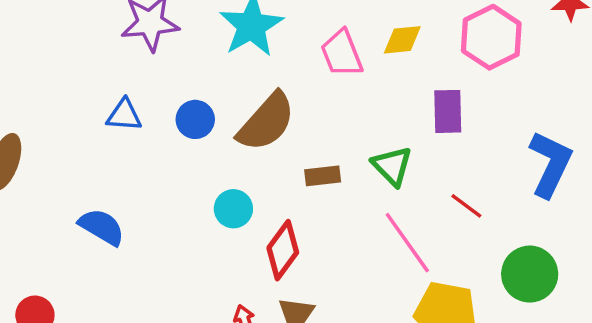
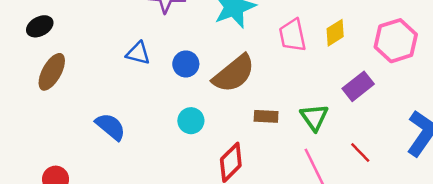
yellow diamond: (402, 40) -> (335, 33), turned -36
purple rectangle: (448, 111) -> (358, 86), turned 44
cyan circle: (233, 209) -> (191, 121), moved

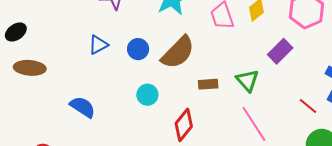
blue triangle: (138, 53) -> (98, 45), turned -35
brown ellipse: (52, 72) -> (30, 68), turned 72
red line: (360, 152) -> (308, 106), moved

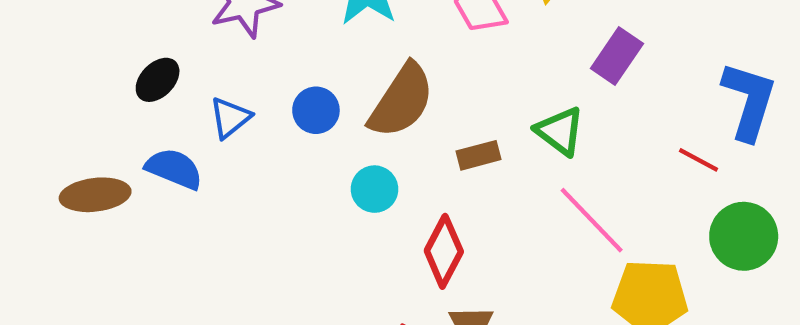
black ellipse: (16, 32) -> (158, 80), moved
cyan circle: (147, 95) -> (375, 189), moved
blue semicircle: (83, 107) -> (174, 169), moved

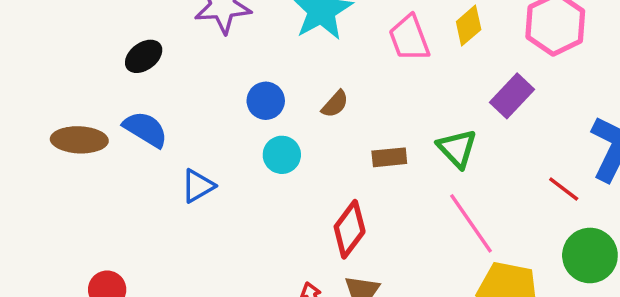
brown semicircle: (402, 101) -> (335, 104), size x0.5
blue triangle: (230, 118) -> (198, 186), moved
cyan circle: (375, 189) -> (282, 155), moved

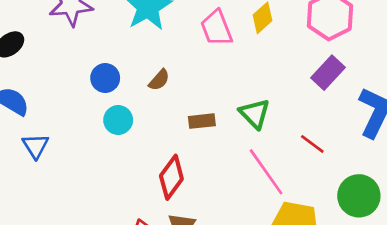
purple rectangle: (512, 96) -> (328, 73), moved
blue triangle: (198, 186) -> (35, 146), moved, turned -32
red line: (564, 189) -> (312, 144), moved

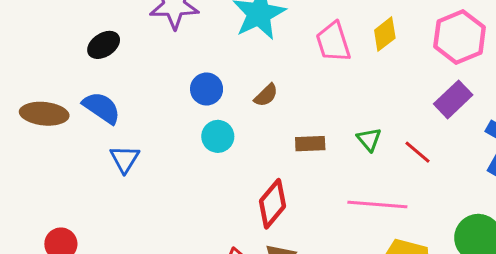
green triangle: (255, 114) -> (369, 139), size x0.7
red line: (312, 144) -> (417, 152), moved
pink line: (266, 172) -> (377, 204), turned -54

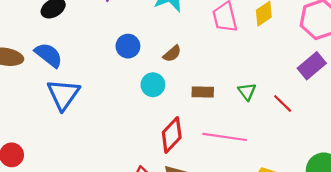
cyan circle: (218, 136) -> (153, 85), moved
blue triangle: (125, 159) -> (63, 94), size x1.5
pink line: (377, 204) -> (225, 137), moved

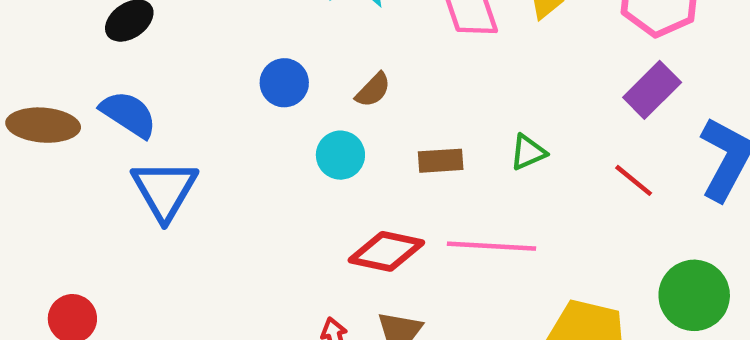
green triangle: (247, 92) -> (528, 152), turned 48
red line: (283, 103) -> (634, 180), moved
red diamond: (172, 135) -> (386, 251), turned 63

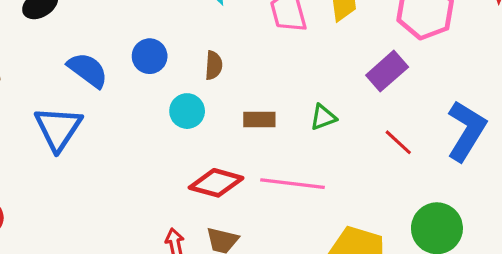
brown semicircle: (373, 90) -> (214, 65), turned -44
purple rectangle: (652, 90) -> (387, 71), moved
blue semicircle: (129, 114) -> (88, 70), moved

